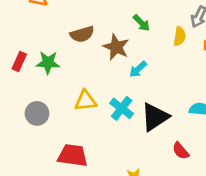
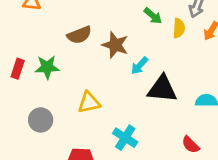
green arrow: (141, 23) -> (153, 16), moved
cyan cross: (122, 108) -> (125, 138), moved
black triangle: (155, 117) -> (162, 89), moved, turned 44

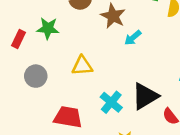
red rectangle: (18, 69) -> (19, 39), moved
black triangle: (162, 89) -> (145, 96), moved, turned -44

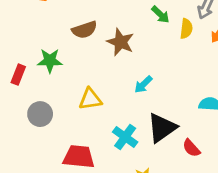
cyan arrow: (133, 38) -> (143, 84), moved

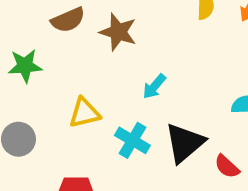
cyan cross: (125, 137) -> (132, 140), moved

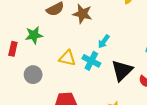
yellow triangle: (84, 113) -> (67, 58), turned 30
cyan cross: (132, 140) -> (91, 61), moved

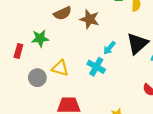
yellow triangle: (67, 58) -> (60, 68), moved
black triangle: (122, 71) -> (137, 44), moved

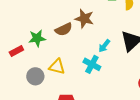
brown semicircle: (63, 13) -> (64, 29), moved
red rectangle: (18, 51) -> (16, 51), turned 48

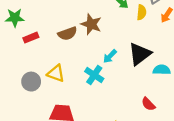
green star: (37, 38) -> (15, 18), moved
red rectangle: (16, 51) -> (31, 38), moved

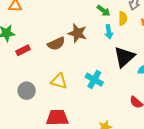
cyan arrow: (110, 56) -> (109, 32), moved, turned -48
yellow triangle: (56, 73) -> (59, 81), moved
cyan cross: (94, 75) -> (94, 80), moved

